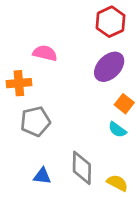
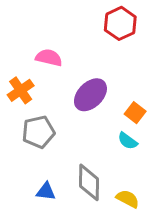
purple ellipse: (109, 67) -> (90, 95), moved
orange cross: (19, 83) -> (21, 90), turned -30

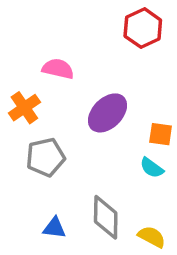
orange square: (135, 113) -> (161, 134), turned -30

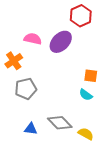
purple ellipse: (107, 113) -> (61, 42), moved
gray diamond: (106, 217) -> (60, 123), turned -45

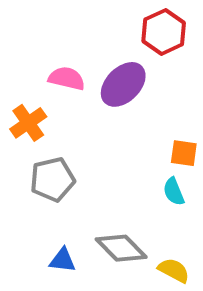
cyan semicircle: (86, 95) -> (174, 192), turned 32

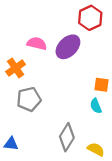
gray diamond: (121, 248) -> (67, 137), turned 76
blue triangle: (63, 260) -> (11, 144), moved

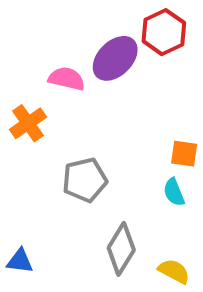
purple ellipse: (68, 47) -> (115, 58), moved
gray pentagon: (29, 99) -> (85, 180), moved

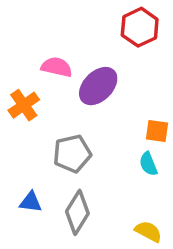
purple ellipse: (115, 58) -> (98, 86), moved
gray diamond: (121, 249) -> (77, 212), moved
blue triangle: (20, 261) -> (31, 202), moved

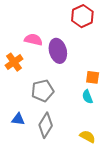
purple ellipse: (98, 86) -> (58, 51), turned -60

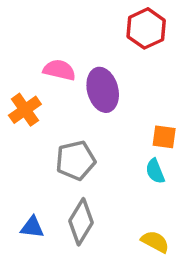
blue triangle: (18, 119) -> (32, 227), moved

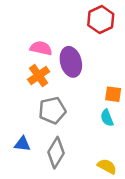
orange cross: (25, 110) -> (39, 76), moved
blue triangle: (32, 227) -> (22, 144), moved

